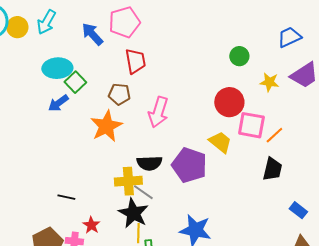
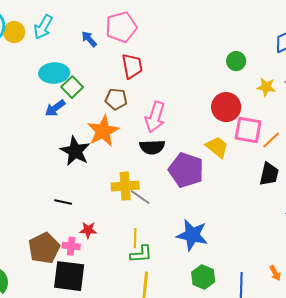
blue arrow: (92, 34) -> (89, 39), size x0.7
black semicircle: (149, 163) -> (152, 147), moved
black star: (133, 213) -> (75, 151), moved
red star: (91, 225) -> (88, 230), turned -30

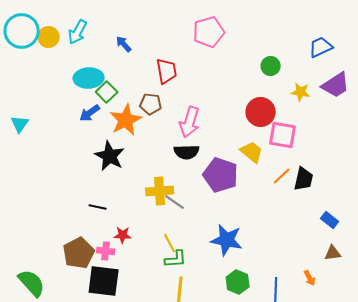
pink pentagon: (121, 27) -> (209, 32), moved
orange star: (103, 131) -> (126, 120), moved
orange line: (271, 140) -> (282, 176), moved
yellow line: (135, 238) -> (170, 243), turned -30

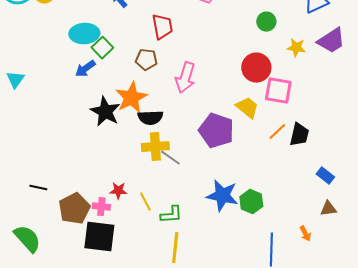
orange star: (126, 120) -> (131, 98), moved
black semicircle: (187, 152) -> (150, 118), moved
black line: (98, 207) -> (38, 188), moved
yellow line: (170, 243) -> (145, 202), moved
green hexagon: (238, 282) -> (251, 202), moved

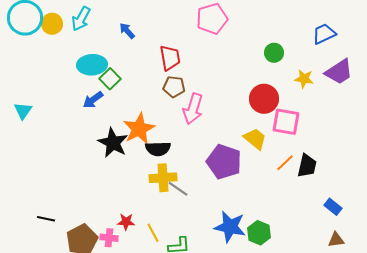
brown pentagon: (146, 60) -> (174, 87), moved

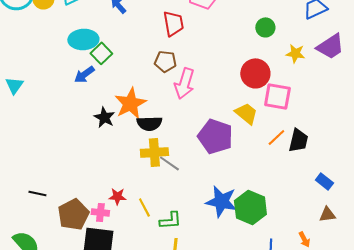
red trapezoid: (170, 58) -> (173, 23), moved
black star: (113, 143) -> (104, 117), size x0.7
green hexagon: (259, 233) -> (250, 207), size x1.4

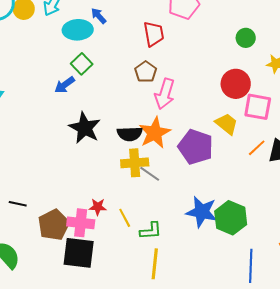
cyan ellipse: (83, 39) -> (78, 30), moved
brown pentagon: (165, 61) -> (146, 72), turned 30
orange star: (130, 103) -> (155, 133), moved
black star: (104, 117) -> (85, 128), size x1.5
pink cross: (100, 212) -> (81, 223), size x1.5

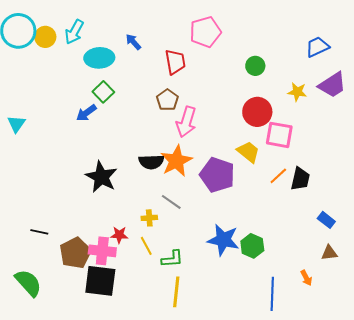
blue arrow: (99, 16) -> (133, 42), moved
green circle: (246, 38) -> (255, 66), moved
black star: (85, 128) -> (101, 177), moved
yellow cross: (135, 163) -> (149, 218), moved, size x0.6
green hexagon: (231, 218) -> (252, 246), size x0.7

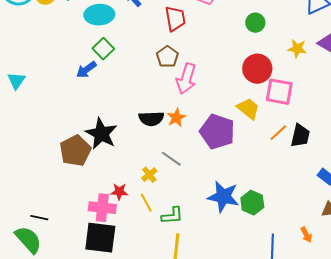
orange star: (176, 161) -> (176, 118), size x0.6
yellow cross: (149, 218) -> (149, 175), turned -35
black line: (39, 232) -> (39, 218), moved
brown pentagon: (75, 253) -> (75, 151), moved

